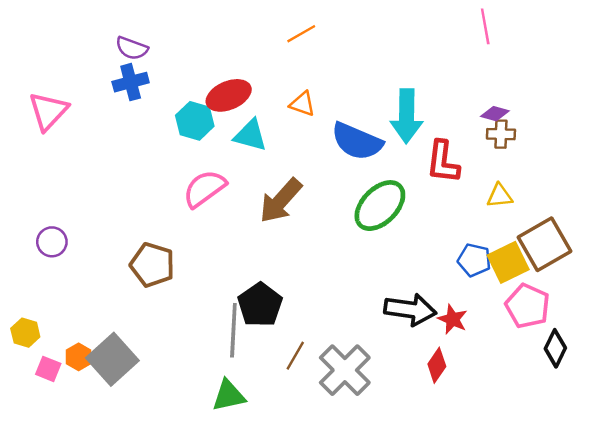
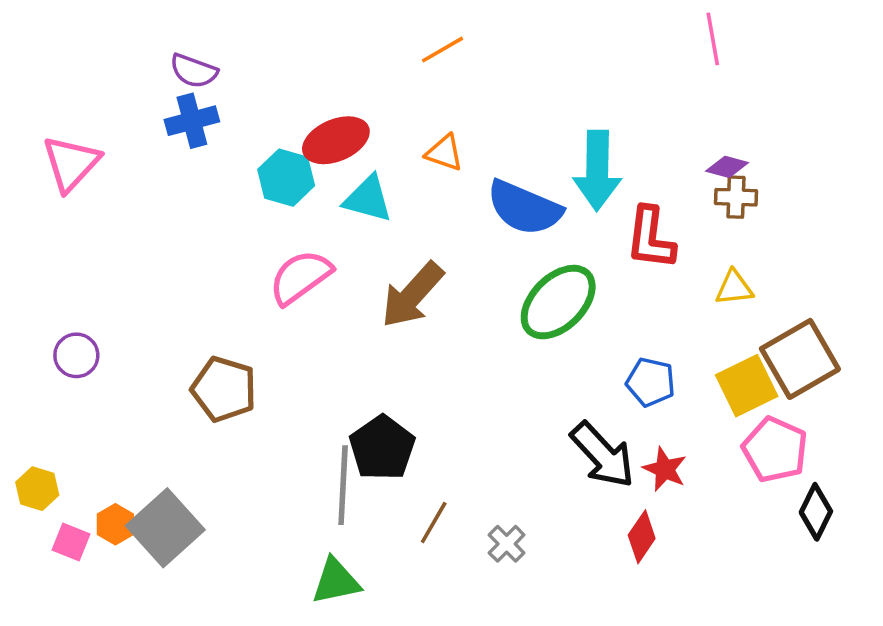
blue pentagon: (474, 260) -> (651, 382), moved
black arrow: (410, 310) -> (603, 455), turned 39
gray cross: (345, 370) -> (507, 544), size x0.5

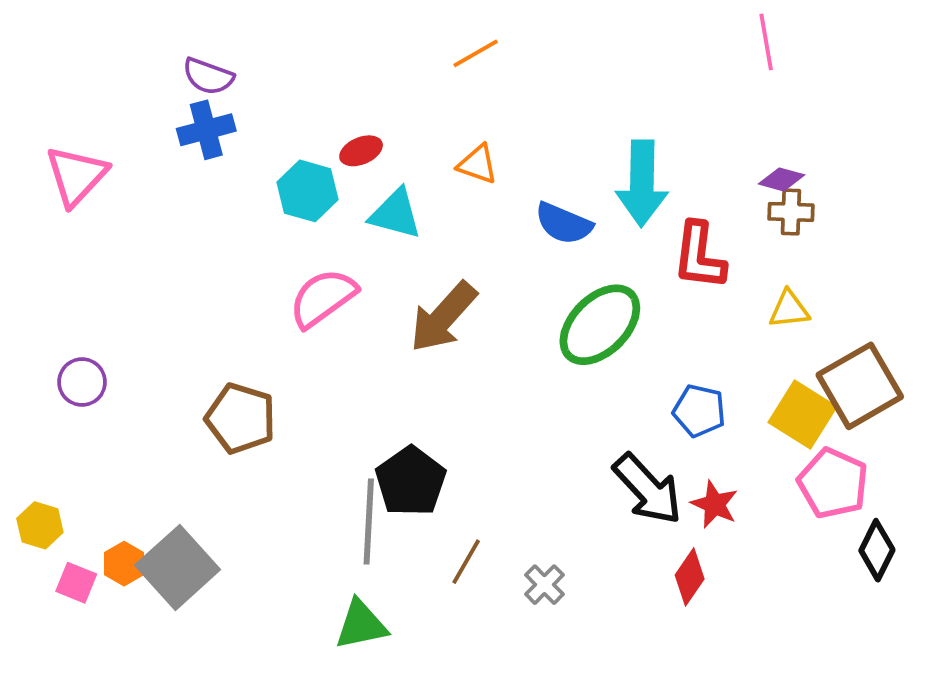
red ellipse: (336, 140) -> (361, 151), size x0.6
blue semicircle: (524, 208) -> (564, 223), size x0.7
yellow square: (747, 386) -> (802, 415), turned -32

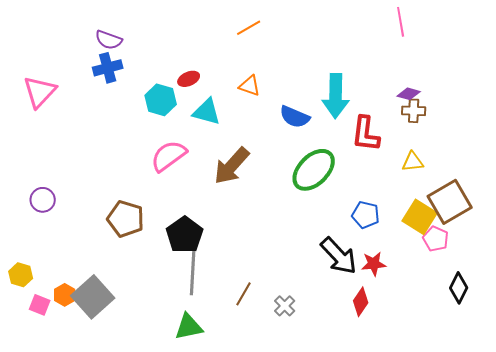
black pentagon: (411, 481) -> (185, 235), moved
pink pentagon: (833, 483) -> (436, 239), moved, size x0.7
red star: (715, 504) -> (374, 264), turned -30

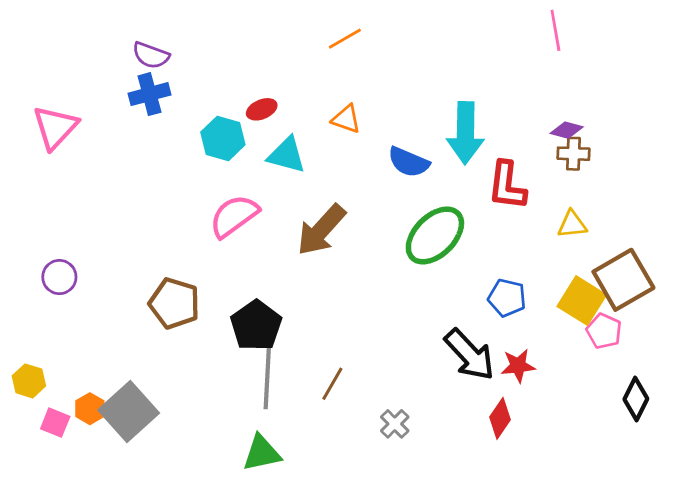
brown line: (244, 294) -> (332, 384), moved

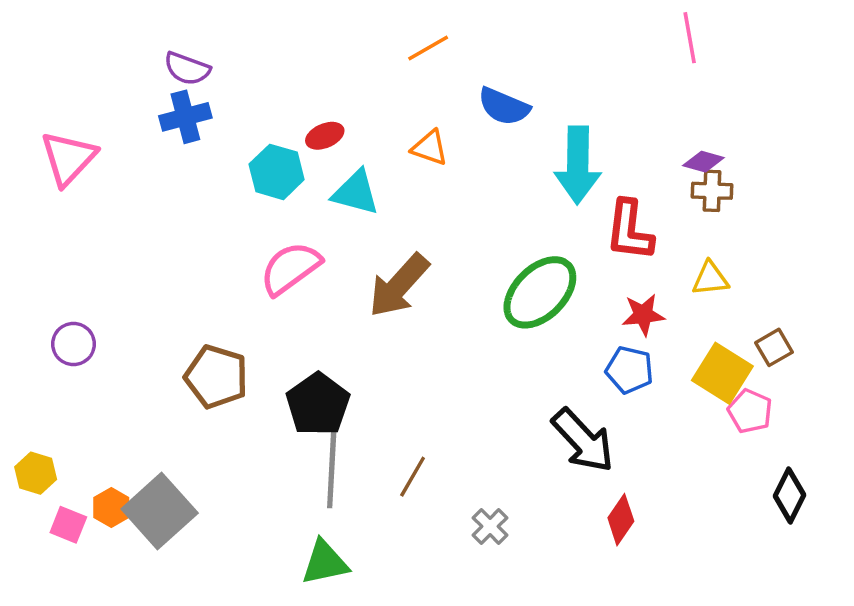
blue semicircle: (409, 162) -> (504, 106), moved
brown square: (623, 280) -> (774, 347), size x0.5
red star: (518, 366) -> (643, 315), moved

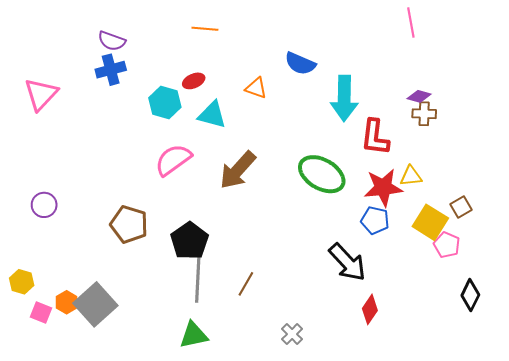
orange line: (428, 48) -> (205, 29), moved, turned 35
yellow triangle: (710, 279) -> (411, 176), moved
green ellipse: (540, 292) -> (322, 174), turned 75
red star: (643, 315) -> (383, 187), size x1.5
gray cross: (490, 526) -> (292, 334), moved

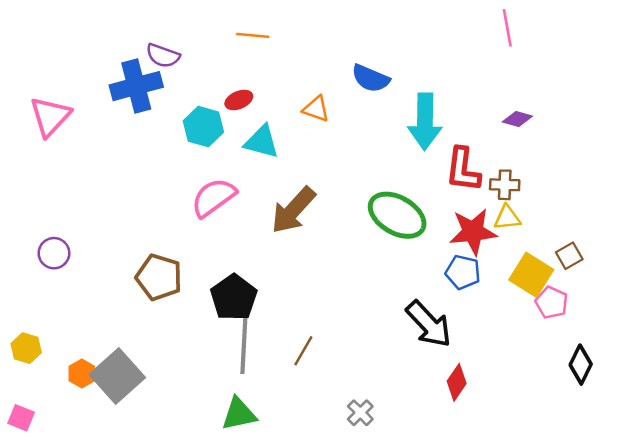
purple semicircle: (112, 41) -> (163, 56), moved
blue cross: (111, 70) -> (136, 86), size x1.4
brown cross: (424, 114) -> (505, 185), moved
pink square: (41, 312) -> (21, 418), moved

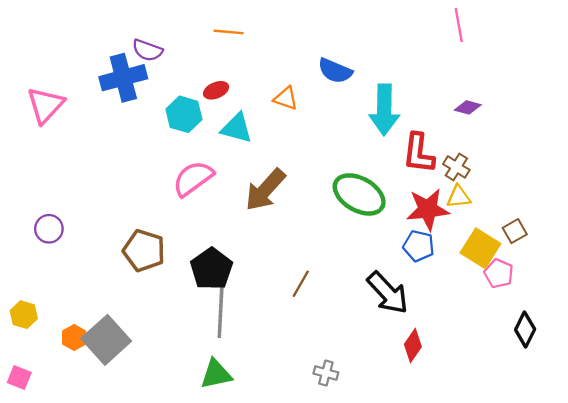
brown cross: (505, 185) -> (456, 167), turned 30
brown line: (303, 351) -> (301, 284), moved
gray cross: (360, 413) -> (326, 373), turned -30

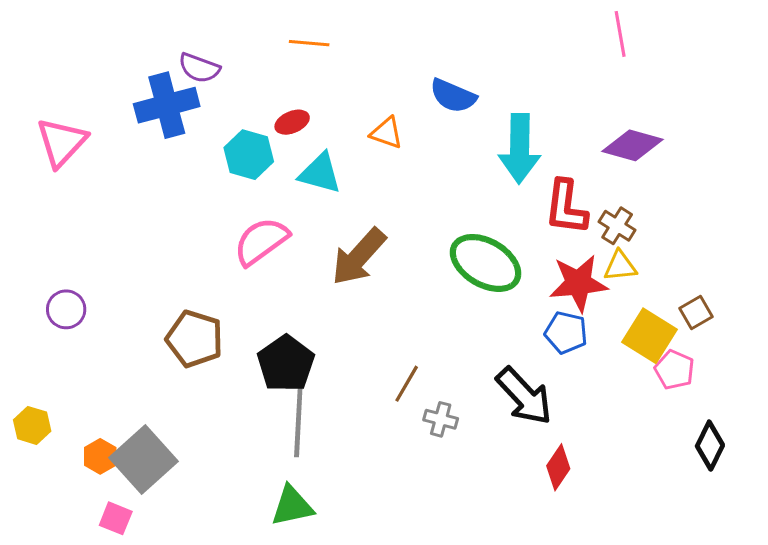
purple diamond: (468, 107) -> (633, 145), size x1.6
gray cross: (326, 373) -> (441, 419), moved
pink square: (19, 378) -> (116, 518), moved

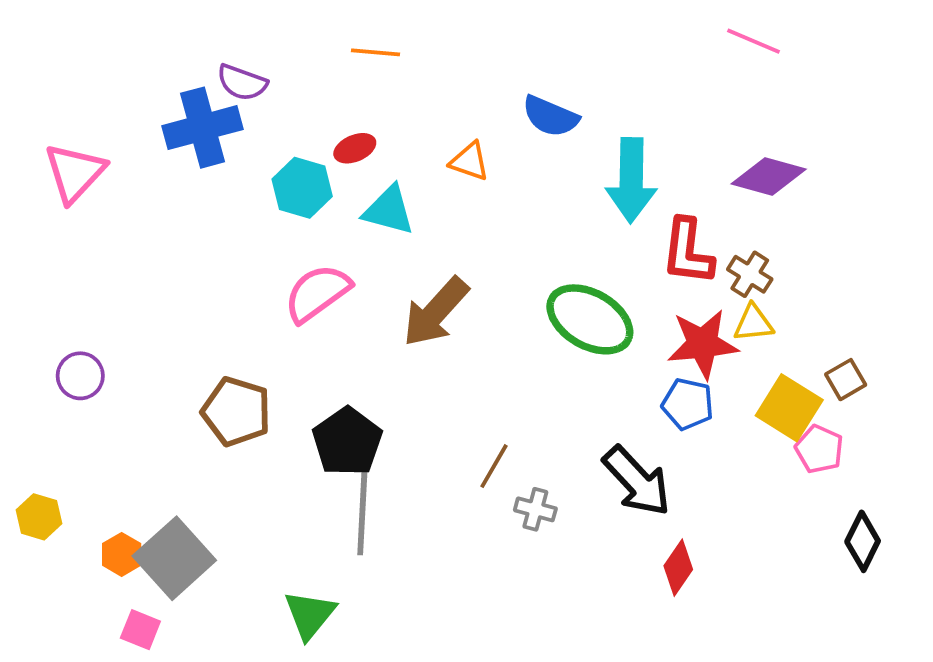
pink line: (620, 34) -> (753, 41), turned -57
green triangle: (292, 506) -> (310, 615), moved, turned -39

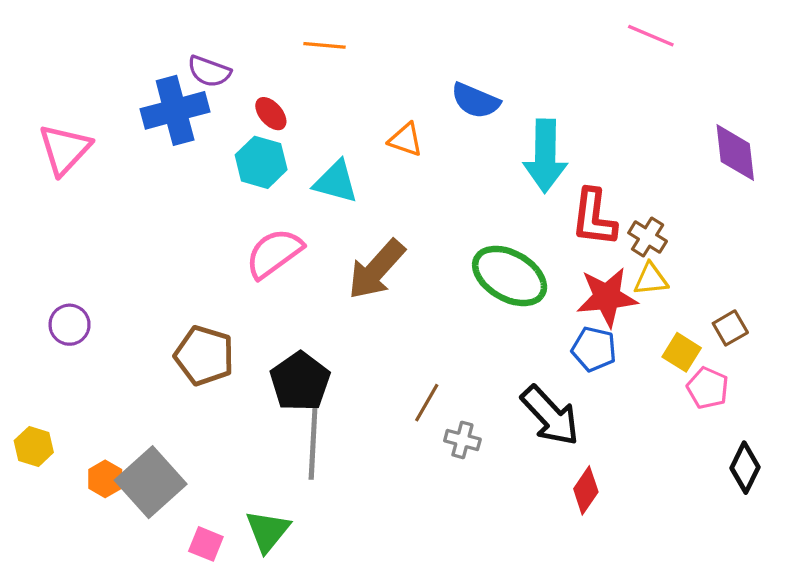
red ellipse: (355, 148) -> (271, 114), moved, turned 72
purple diamond: (769, 176) -> (735, 153), moved, turned 68
yellow square: (789, 408) -> (682, 352), size x0.7
pink square: (140, 630) -> (206, 544), moved

